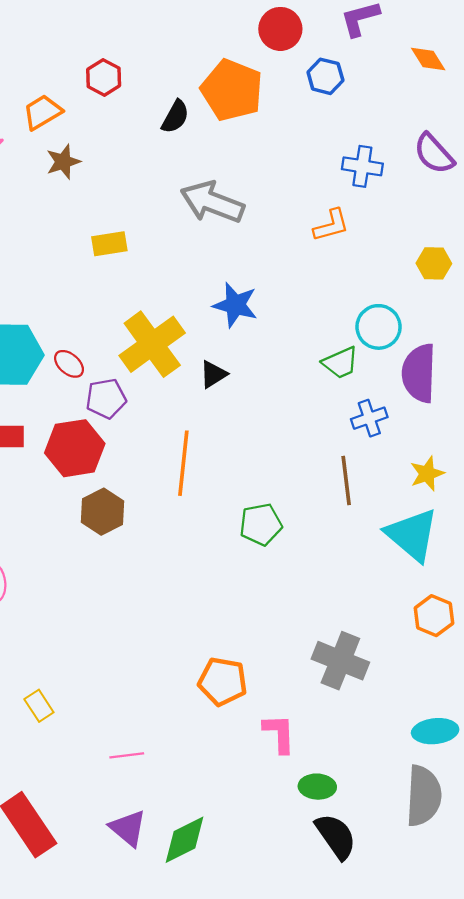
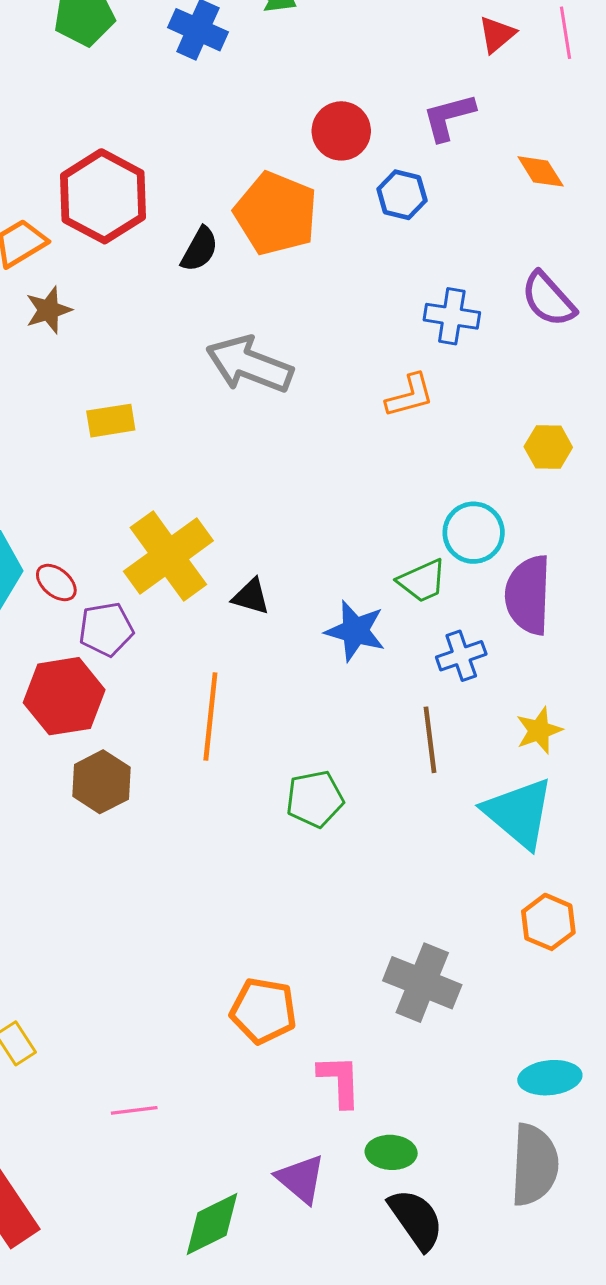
red hexagon: (104, 77) -> (103, 196), size x1.8
blue star: (235, 305) -> (355, 631), moved
black triangle: (213, 374) -> (251, 597), turned 48
purple triangle: (128, 828) -> (301, 1179), moved

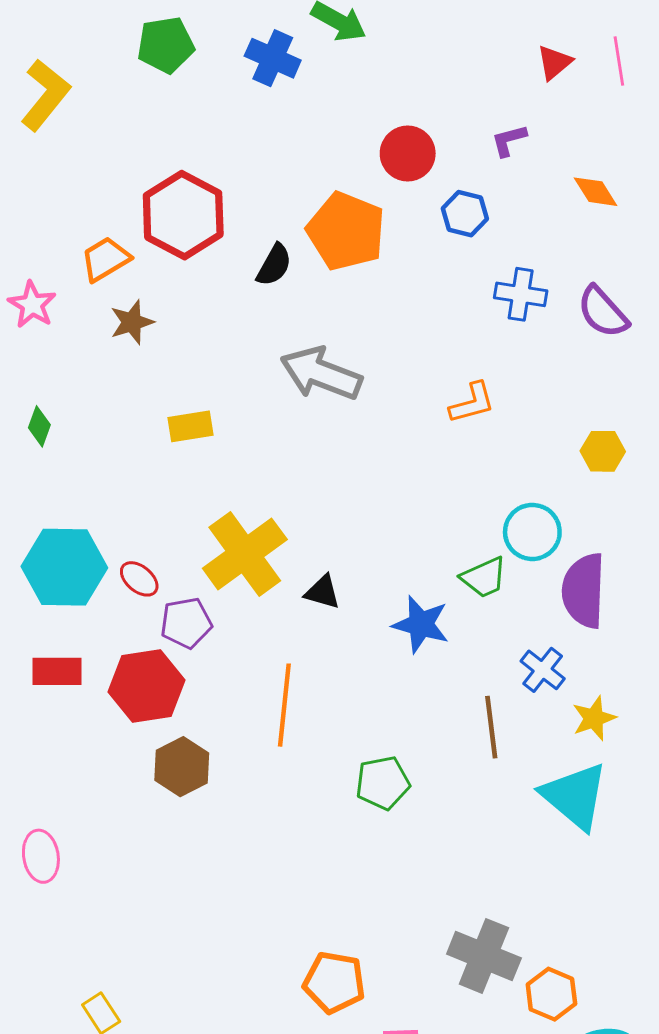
purple L-shape: (449, 117) -> (509, 140), size x0.7
blue cross: (452, 316) -> (521, 294), moved
blue cross: (461, 656) -> (543, 670), moved, turned -33
orange hexagon: (548, 922) -> (551, 994), moved

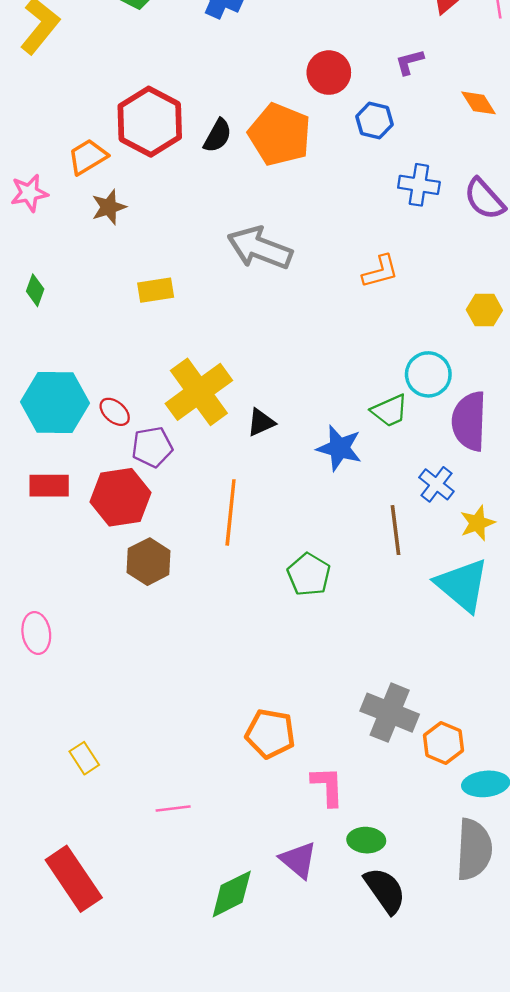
black semicircle: (274, 265) -> (218, 136), moved
pink star: (32, 305) -> (29, 193), turned 30
black triangle: (323, 592) -> (261, 422), turned -40
green pentagon: (383, 783) -> (309, 574), turned -30

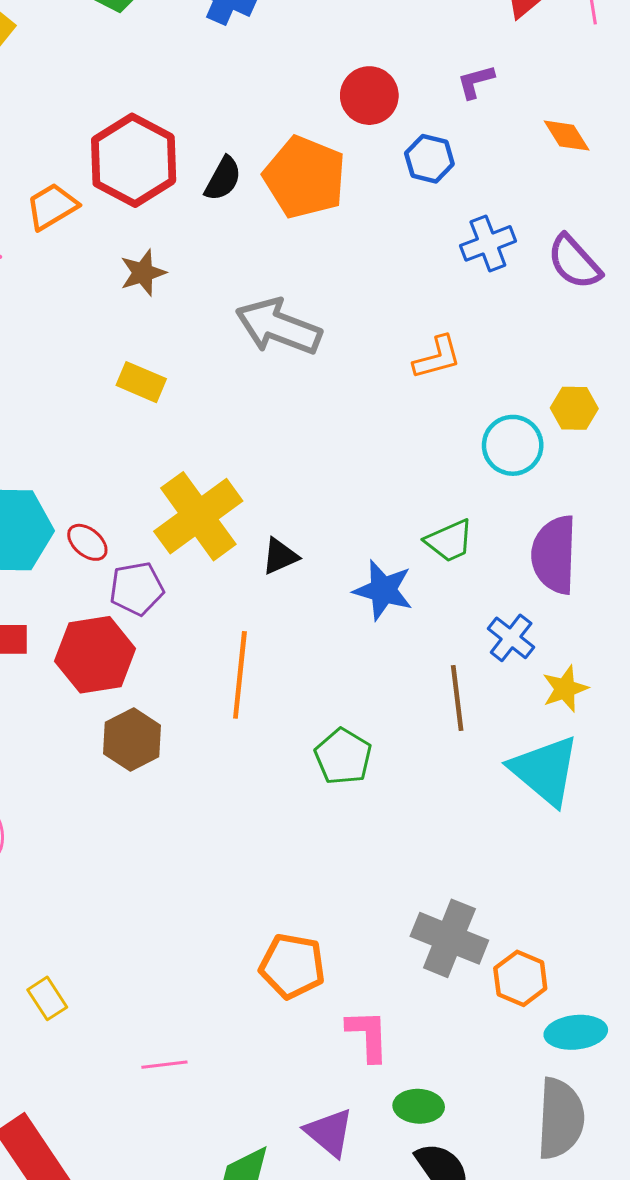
blue cross: (419, 185) -> (488, 243), turned -30
brown star: (109, 207) -> (143, 273), moved
yellow rectangle: (156, 290) -> (141, 382), turned 32
cyan circle: (428, 374) -> (513, 445), moved

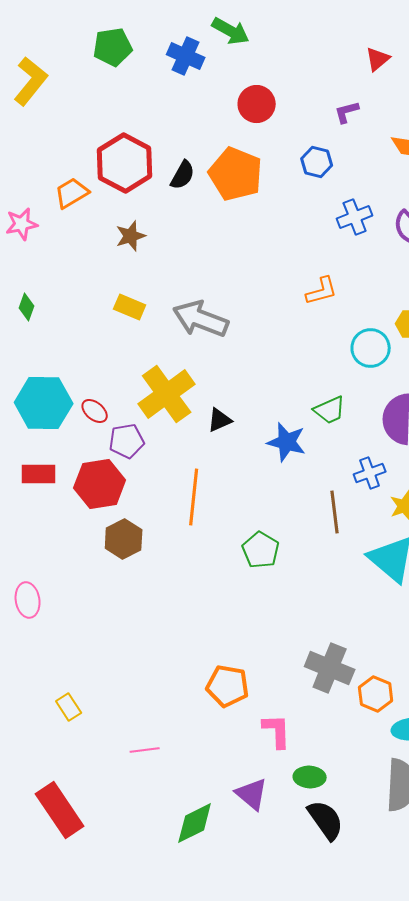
red circle: (369, 96) -> (257, 104), moved
gray arrow: (278, 327) -> (201, 319), moved
blue cross: (511, 638) -> (370, 473), turned 32

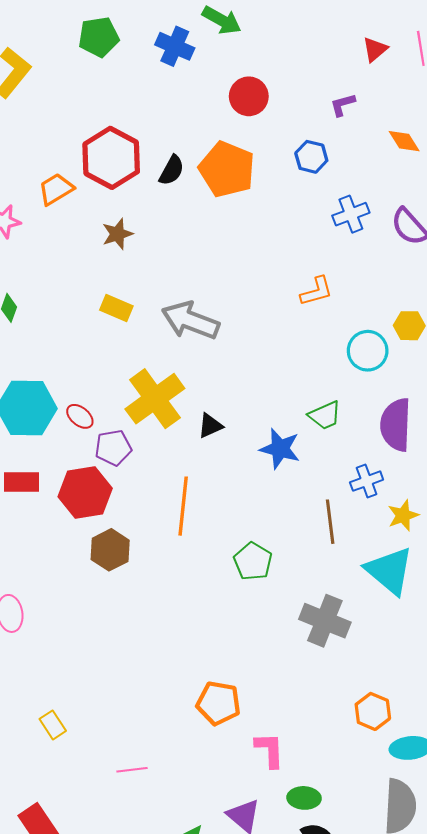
gray cross: (330, 668) -> (325, 621), moved

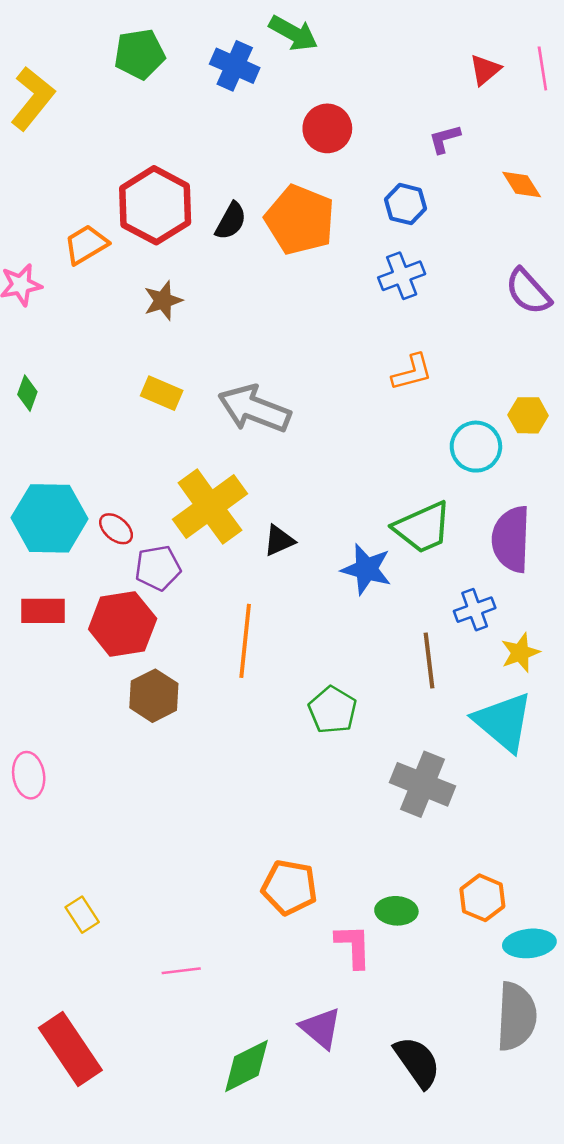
blue cross: (351, 214) -> (402, 276), moved
green trapezoid: (325, 415) -> (422, 527), size x1.4
green ellipse: (304, 798) -> (396, 911), moved

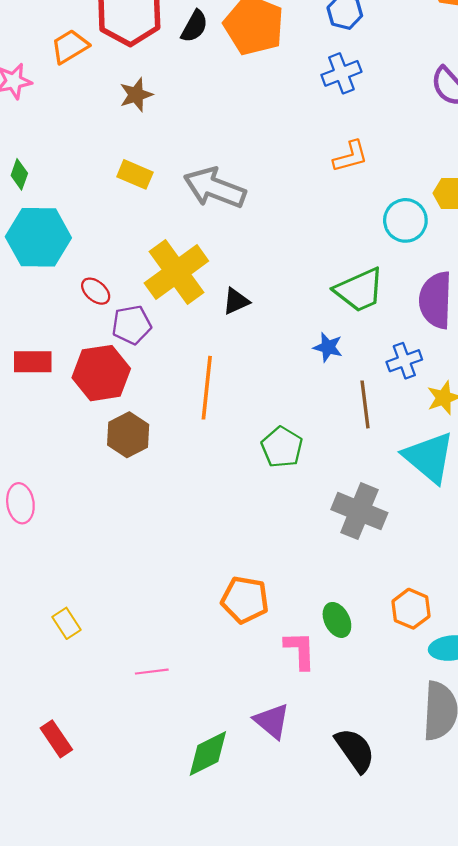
cyan hexagon: (50, 518) -> (38, 237), moved
blue star: (366, 569) -> (328, 347), moved, size x0.7
green ellipse: (396, 911) -> (337, 620), turned 60
red rectangle: (70, 1049) -> (56, 739), size x0.6

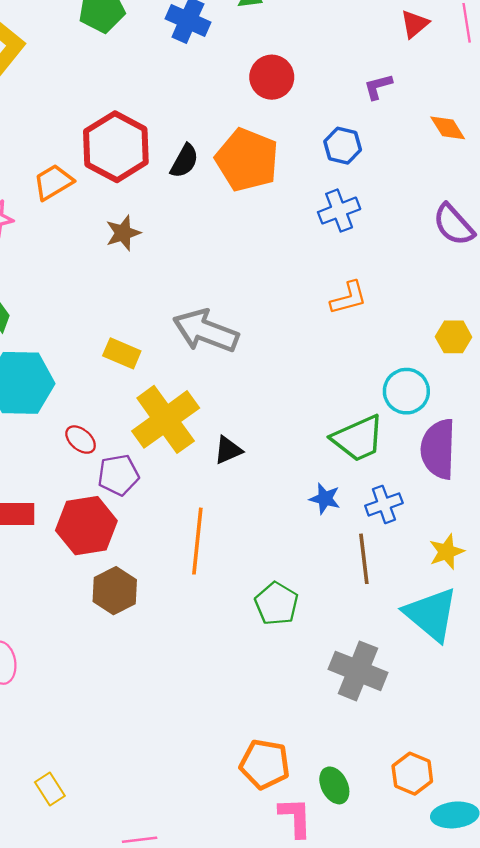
yellow rectangle: (135, 174) -> (122, 353), moved
cyan circle: (405, 220) -> (406, 391), moved
blue cross: (404, 361) -> (384, 504), moved
orange pentagon: (245, 600) -> (265, 764), moved

